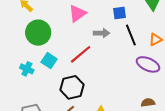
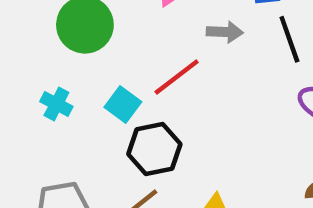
cyan square: (49, 61) -> (123, 104), moved

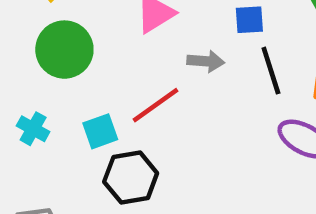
cyan square: (123, 104) -> (100, 131), turned 32

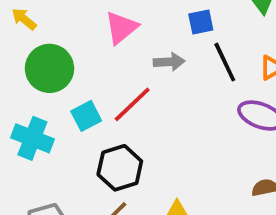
cyan cross: (33, 129) -> (32, 138), size x1.5
cyan square: (100, 131) -> (86, 116), moved

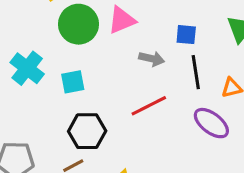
green circle: (50, 68) -> (79, 24), moved
red line: (132, 104) -> (149, 106), moved
cyan cross: (32, 138) -> (27, 68), moved

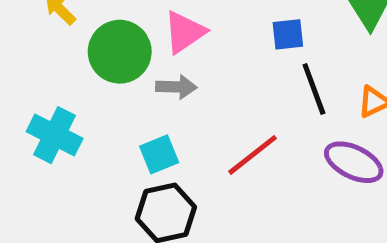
gray arrow: (152, 59) -> (176, 87), moved
cyan square: (73, 82) -> (159, 154), moved

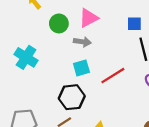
green circle: (120, 52) -> (59, 23), size x0.7
cyan square: (159, 154) -> (81, 68), moved

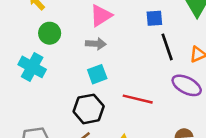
green circle: (59, 23) -> (50, 33), moved
red line: (113, 76) -> (138, 99), moved, turned 50

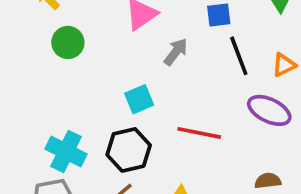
gray arrow: (96, 44) -> (176, 52), moved, turned -54
cyan cross: (32, 67) -> (66, 152), moved

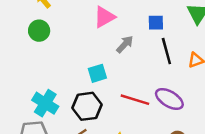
green circle: (68, 42) -> (39, 31), moved
purple ellipse: (269, 110) -> (169, 99), moved

